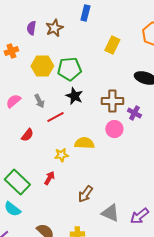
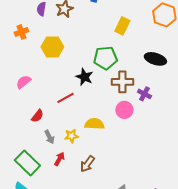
green pentagon: (69, 69) -> (105, 58), moved
gray arrow: (39, 101) -> (49, 137), moved
brown arrow: (85, 194) -> (87, 164), moved

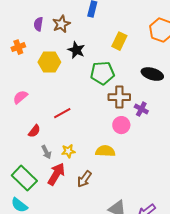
black star: (84, 77) -> (76, 50), moved
yellow semicircle: (94, 124) -> (105, 151), moved
red arrow: (59, 159) -> (56, 174), size x1.6

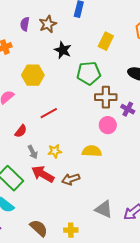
yellow hexagon: (49, 62) -> (33, 75), moved
red arrow: (56, 174) -> (43, 174), turned -90
brown arrow: (84, 179) -> (71, 179), turned 36

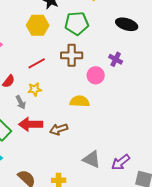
yellow hexagon: (33, 75) -> (38, 25), moved
brown cross: (106, 97) -> (72, 55), moved
yellow star: (55, 151) -> (35, 89), moved
red arrow: (43, 174) -> (31, 124), turned -30

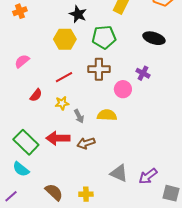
gray arrow: (21, 102) -> (79, 116), moved

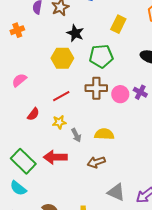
pink circle: (123, 89) -> (120, 94), moved
brown arrow: (86, 143) -> (96, 162), moved

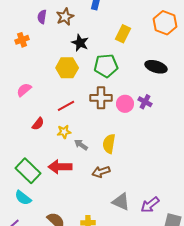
yellow semicircle: (104, 134) -> (109, 144), turned -84
gray arrow: (76, 135) -> (81, 145), turned 152

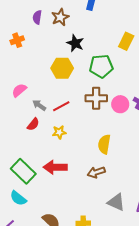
yellow rectangle: (123, 34) -> (126, 41), moved
gray arrow: (81, 145) -> (39, 105), moved

